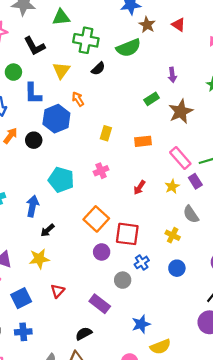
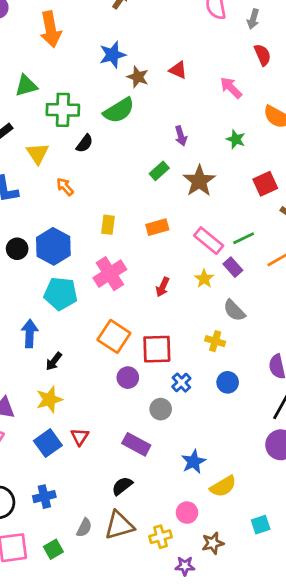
blue hexagon: (56, 119) -> (53, 246), moved
pink cross: (101, 171) -> (110, 274), size x1.6
blue square: (21, 298) -> (48, 443), moved

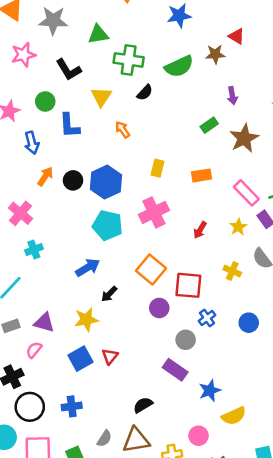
brown star: (138, 77) -> (215, 54), moved, turned -30
blue arrow: (30, 333) -> (88, 268), moved, turned 50
yellow cross: (215, 341) -> (232, 271), moved
black arrow: (54, 361) -> (109, 294), moved
purple rectangle: (136, 444) -> (175, 370), moved

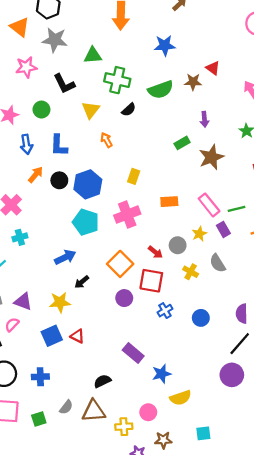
blue L-shape: (69, 126) -> (59, 146), moved
orange rectangle: (202, 175) -> (169, 202), moved
red arrow: (200, 230) -> (155, 252), moved, turned -88
gray circle: (186, 340) -> (178, 245), moved
red triangle: (110, 356) -> (77, 336), turned -48

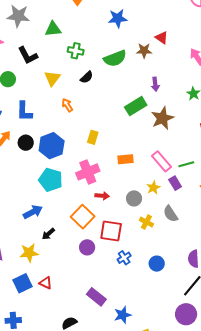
green cross: (117, 80) -> (76, 51), size x0.7
green rectangle: (182, 143) -> (136, 106), size x1.5
red arrow: (155, 252) -> (102, 196), moved, turned -32

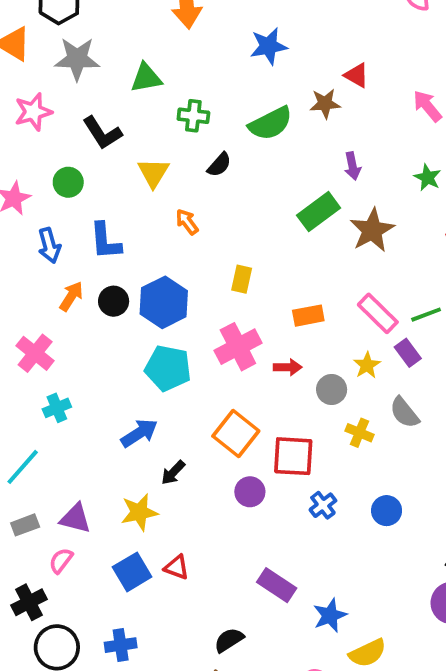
red arrow: (102, 196) -> (288, 367), moved

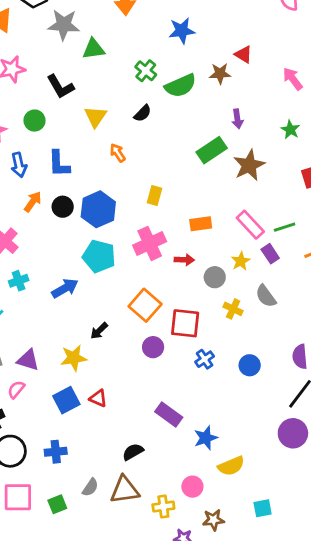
gray star: (77, 59) -> (64, 25), moved
green cross: (193, 116) -> (146, 71), moved, turned 30
blue arrow: (139, 433) -> (65, 288), moved

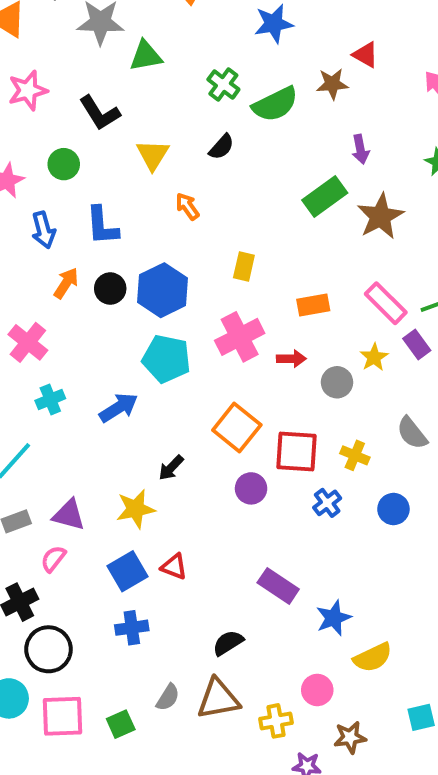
gray semicircle: (266, 296) -> (412, 433), moved
yellow cross: (233, 309) -> (355, 455), moved
blue cross: (56, 452) -> (132, 628), moved

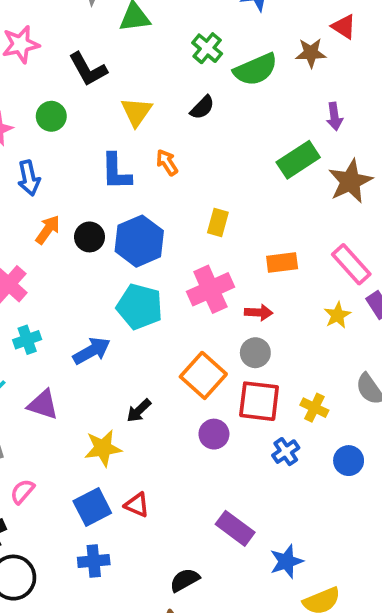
blue L-shape: (102, 226) -> (116, 172), moved
gray circle: (337, 382) -> (255, 353), moved
purple triangle: (69, 515) -> (43, 405), moved

